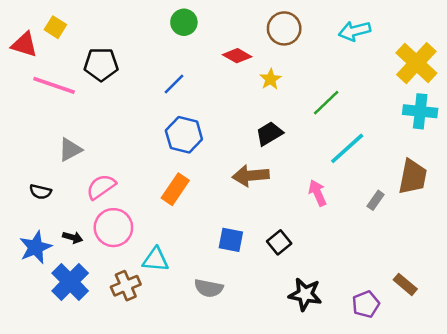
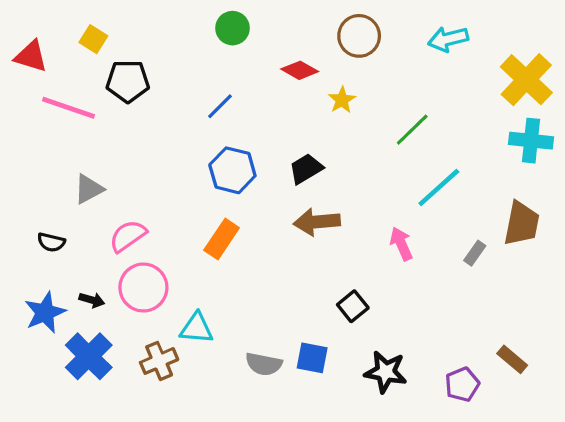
yellow square: (55, 27) -> (93, 39), moved
black trapezoid: (269, 134) -> (306, 169), moved
blue square: (231, 240) -> (312, 358), moved

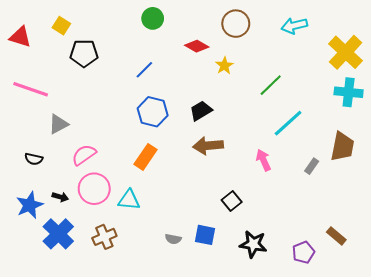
pink line: (68, 108) -> (31, 89), moved
cyan triangle: (197, 328) -> (129, 200), moved
gray semicircle: (264, 364) -> (173, 239), size x0.7

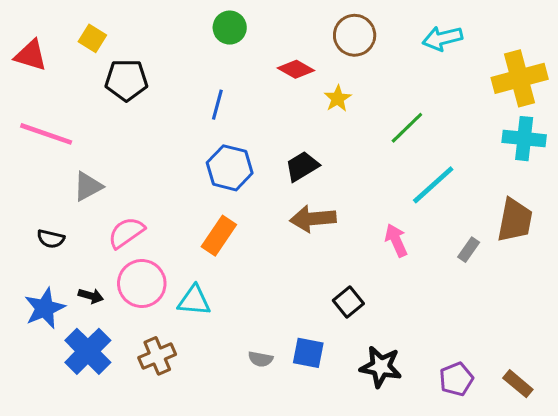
yellow cross: (346, 52) -> (520, 78), turned 32
blue line: (144, 70) -> (217, 105), turned -30
brown rectangle: (336, 236) -> (518, 384), moved

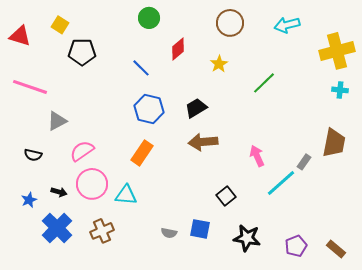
red diamond: (296, 69) -> (178, 49), moved, turned -70
blue line: (217, 105) -> (141, 68), turned -60
cyan cross: (524, 139) -> (340, 90), size x0.6
cyan line: (433, 185) -> (281, 183), moved
blue star: (45, 308) -> (29, 200), size x0.6

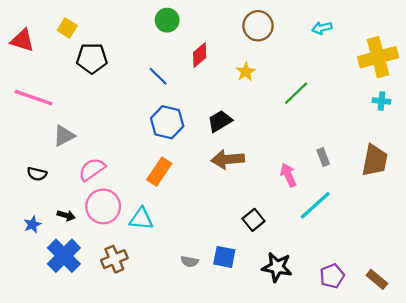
cyan arrow: (287, 25) -> (322, 28), size x0.7
gray rectangle: (304, 162) -> (323, 157), moved, turned -56

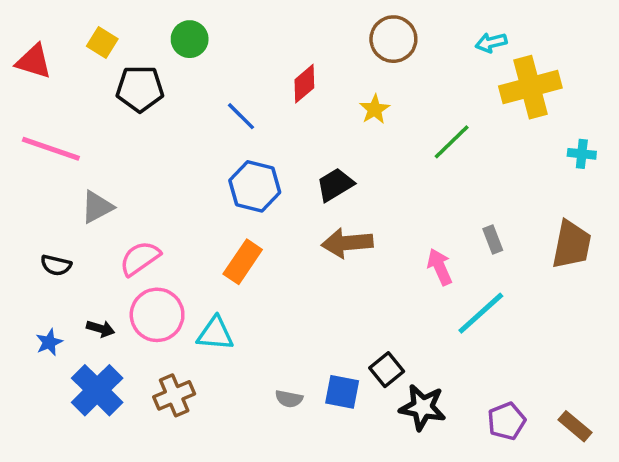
green circle: (167, 20) -> (190, 39), moved
yellow cross: (378, 57) -> (530, 87), moved
black square: (253, 220) -> (387, 370), moved

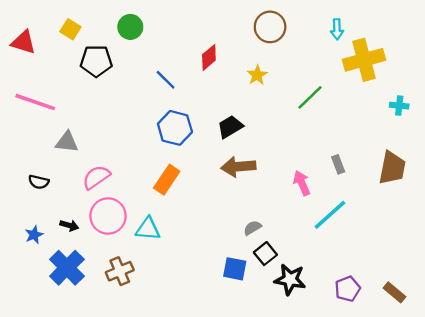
cyan arrow: (491, 43) -> (337, 29), turned -78
gray triangle: (97, 207) -> (67, 142), turned 35
gray semicircle: (289, 399) -> (252, 228), moved, turned 138

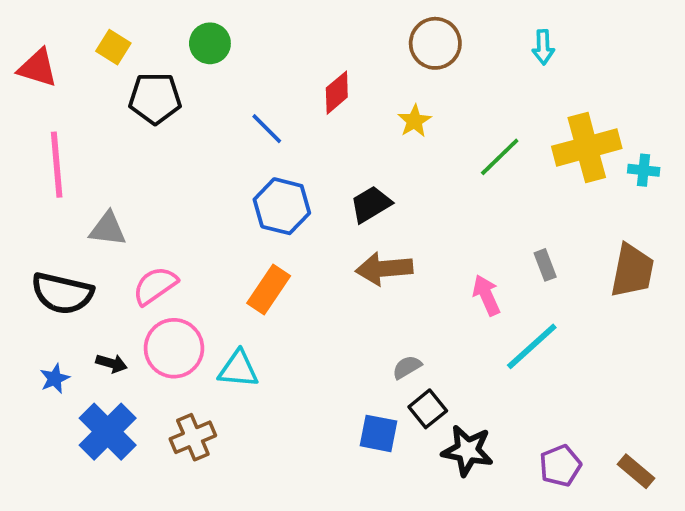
yellow cross: (364, 60) -> (587, 147), moved
pink line: (35, 102) -> (57, 165), turned 66
black semicircle: (39, 182) -> (62, 293), size x1.8

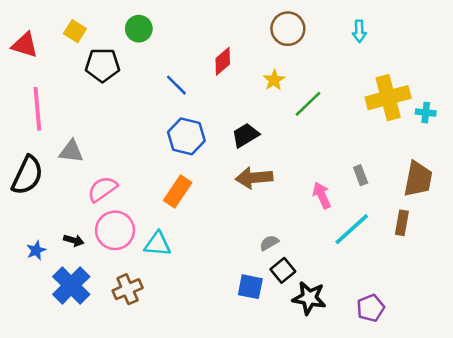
green line: (500, 157) -> (308, 104), moved
black semicircle: (62, 293) -> (27, 175), moved, turned -78
brown rectangle: (636, 471) -> (402, 223), moved, turned 60

